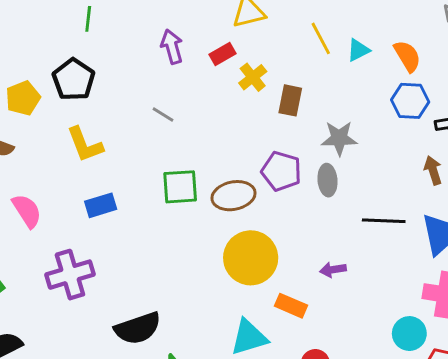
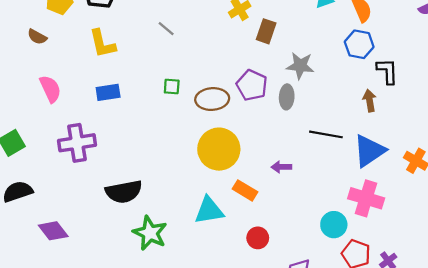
green square: (180, 187) -> (172, 86), size x0.6

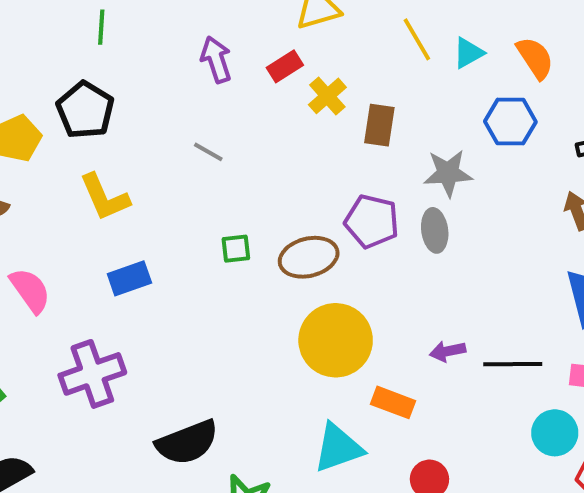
blue hexagon: (359, 44) -> (510, 122), moved
black line: (326, 134) -> (513, 364), moved

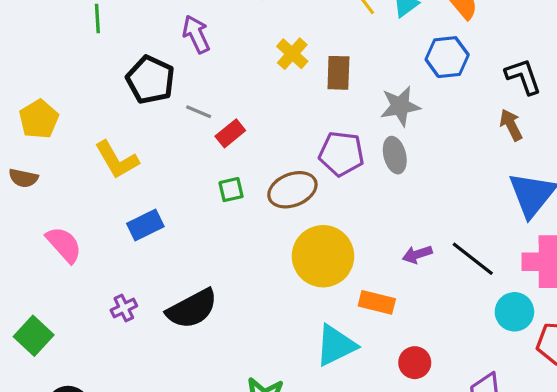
red rectangle: (285, 66) -> (230, 133), moved
black pentagon: (85, 110) -> (150, 80), moved
black line: (513, 364) -> (473, 259), turned 45
purple cross: (92, 374) -> (124, 308), size x0.5
black semicircle: (187, 442) -> (192, 309), moved

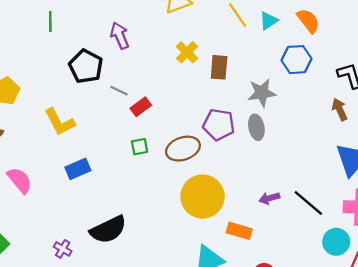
purple cross: (124, 308) -> (63, 249), moved, turned -36

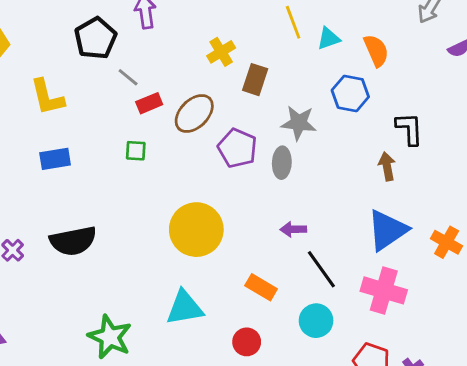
brown ellipse: (183, 149) -> (194, 113), moved, turned -40
purple arrow: (269, 198) -> (293, 229), moved
orange rectangle: (239, 231) -> (261, 287), moved
cyan circle: (336, 242) -> (316, 321), moved

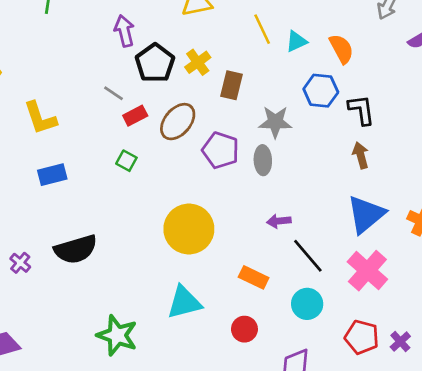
black pentagon: (96, 38) -> (155, 63), moved
black L-shape: (409, 129) -> (361, 110), moved
green square: (136, 151) -> (126, 161), turned 30
pink cross: (384, 290) -> (367, 271), turned 30

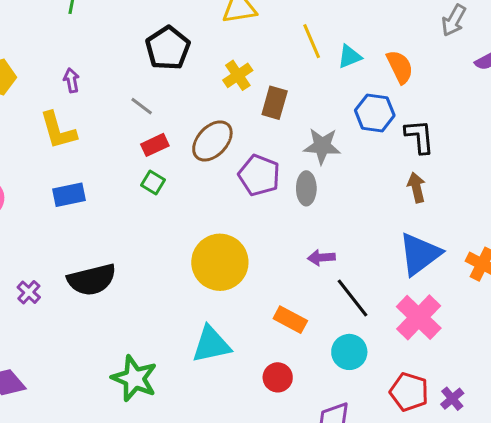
purple arrow: (124, 31) -> (71, 80), moved, size x0.7
black pentagon: (155, 63) -> (168, 48), moved
red rectangle: (135, 116) -> (155, 145), moved

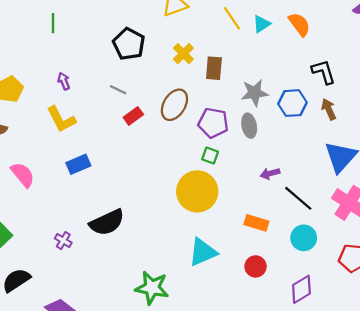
blue hexagon: (375, 113) -> (292, 103), moved
green square: (153, 183) -> (210, 155), moved

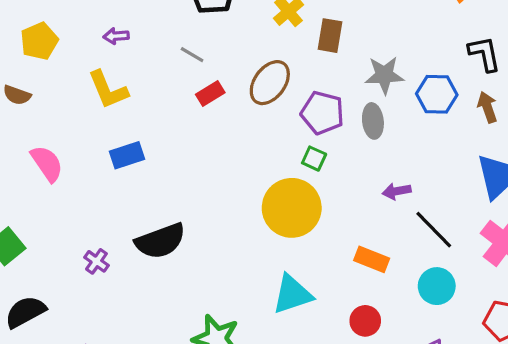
purple arrow: (64, 81) -> (116, 36), turned -77

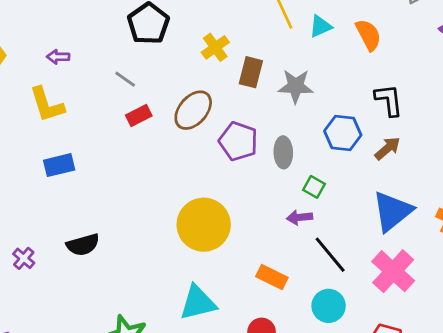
gray star: (384, 75) -> (296, 86), moved
brown arrow: (487, 107) -> (387, 148), turned 64
green square: (314, 159) -> (314, 187), moved
black semicircle: (160, 241) -> (83, 245), size x0.7

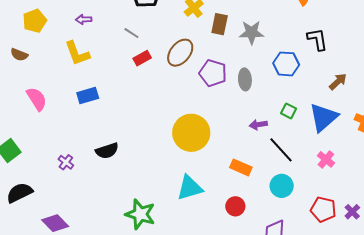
brown arrow: (387, 148) -> (338, 82), moved
green square: (314, 187) -> (289, 111), moved
pink cross: (393, 271) -> (326, 159), size x0.6

